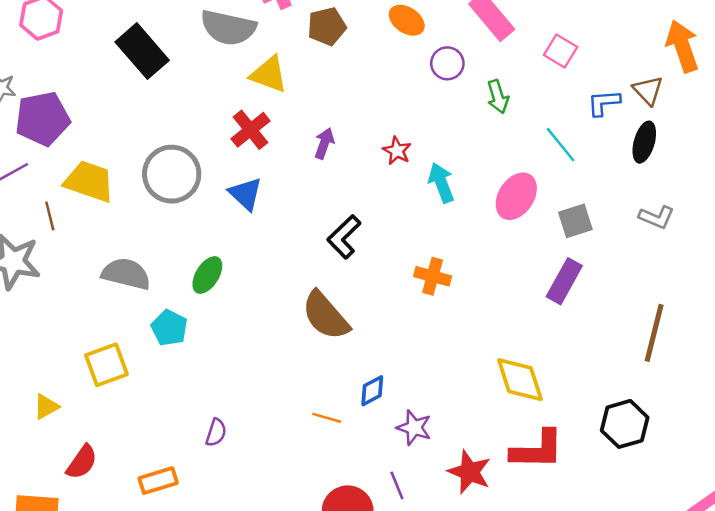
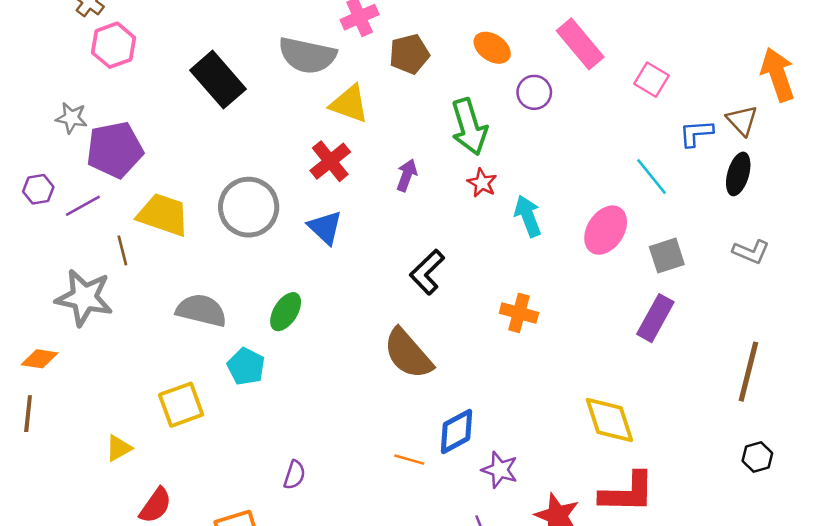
green arrow: (498, 97) -> (469, 127), moved, size x1.6
blue diamond: (372, 391) -> (456, 431), size x1.4
black hexagon: (625, 424) -> (757, 457), moved, size x0.6

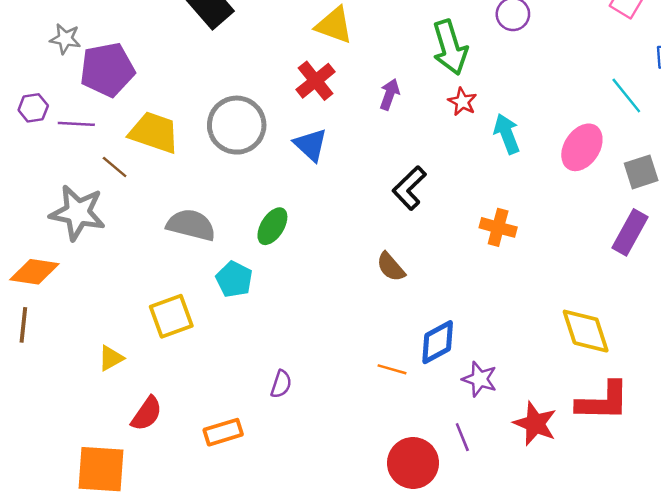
purple line: (83, 206) -> (76, 124), turned 32
brown line: (122, 250) -> (115, 167), turned -36
brown semicircle: (408, 354) -> (391, 267), size x0.6
orange diamond: (40, 359) -> (34, 272), size x1.4

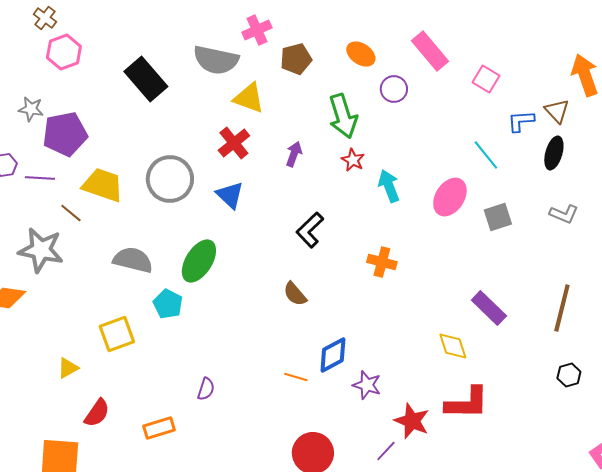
green ellipse: (272, 226) -> (199, 261), size x1.4
purple rectangle: (630, 232) -> (489, 308), moved, turned -75
yellow diamond: (586, 331) -> (453, 346), size x0.7
purple line: (462, 437) -> (386, 451), moved, turned 65

